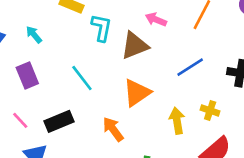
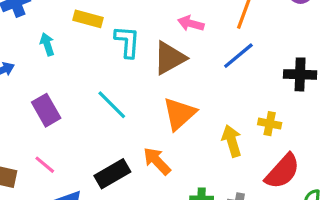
cyan arrow: (34, 35) -> (47, 44), moved, turned 30
blue line: (190, 67) -> (238, 56), moved
black rectangle: (59, 121) -> (112, 174), moved

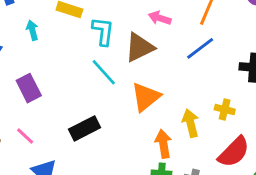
cyan line: (112, 105) -> (104, 72), moved
orange arrow: (157, 161) -> (163, 144), moved, turned 32
black rectangle: (112, 174) -> (85, 128), moved

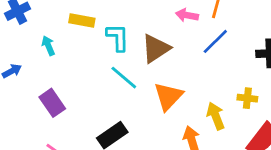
pink arrow: (160, 18) -> (187, 15), moved

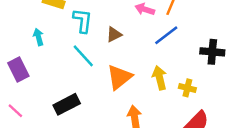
cyan arrow: (48, 46) -> (38, 37), moved
brown triangle: (156, 48) -> (114, 34), size x0.6
yellow arrow: (216, 116) -> (160, 78), moved

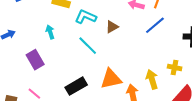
cyan L-shape: (83, 21) -> (86, 17), turned -70
orange triangle: (119, 77) -> (111, 79), moved, turned 30
yellow arrow: (160, 78) -> (152, 79), moved

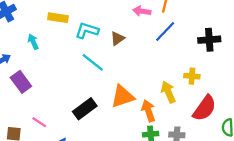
cyan arrow: (50, 32) -> (33, 42), moved
purple rectangle: (35, 60) -> (21, 82), moved

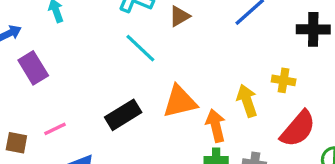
pink line: (39, 122) -> (55, 129), turned -64

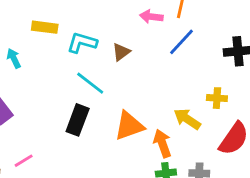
yellow arrow: (247, 101) -> (187, 119), turned -32
black rectangle: (123, 115) -> (78, 120), moved, turned -32

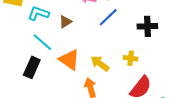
yellow arrow: (187, 119) -> (100, 63), moved
orange triangle: (129, 126) -> (69, 60), moved, turned 50

